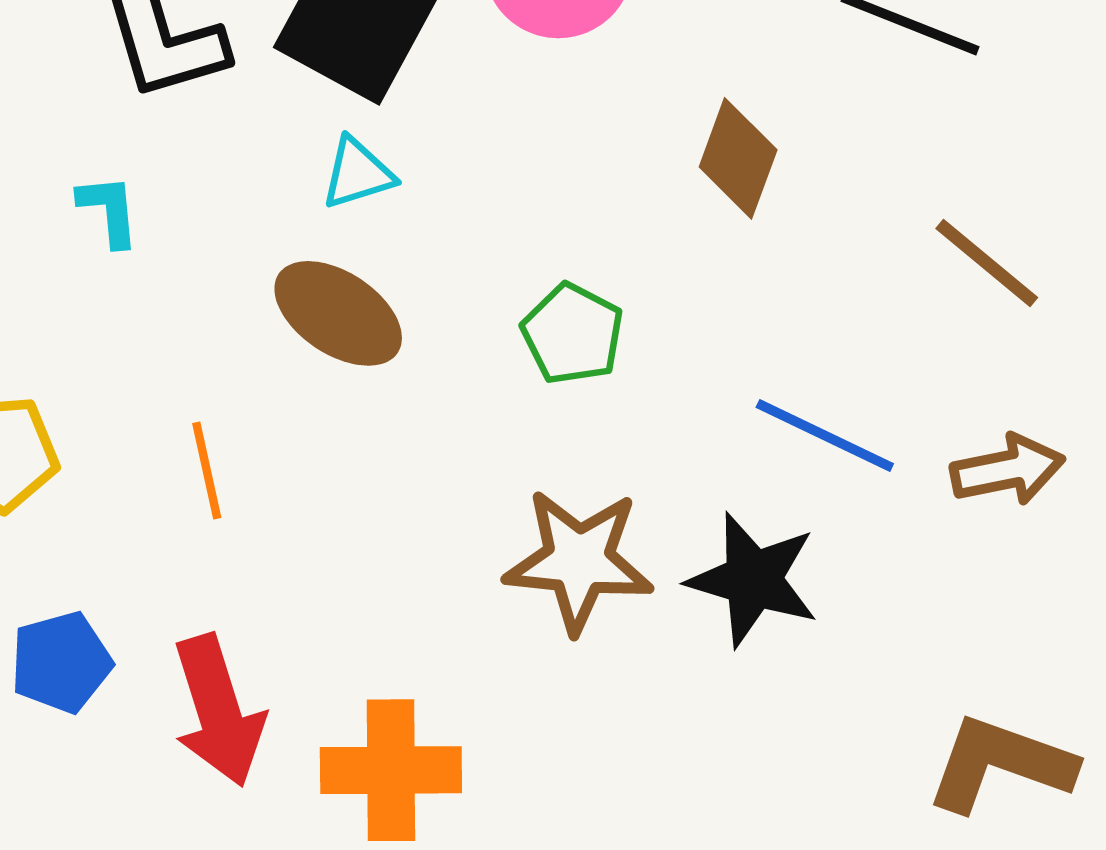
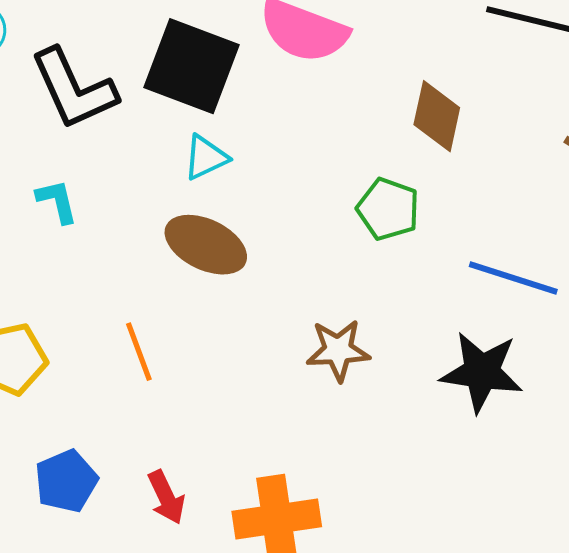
green pentagon: (573, 334) -> (388, 209), moved
brown star: (579, 561) -> (338, 350), moved, size x0.7
red arrow: (218, 711) -> (166, 497), size x0.6

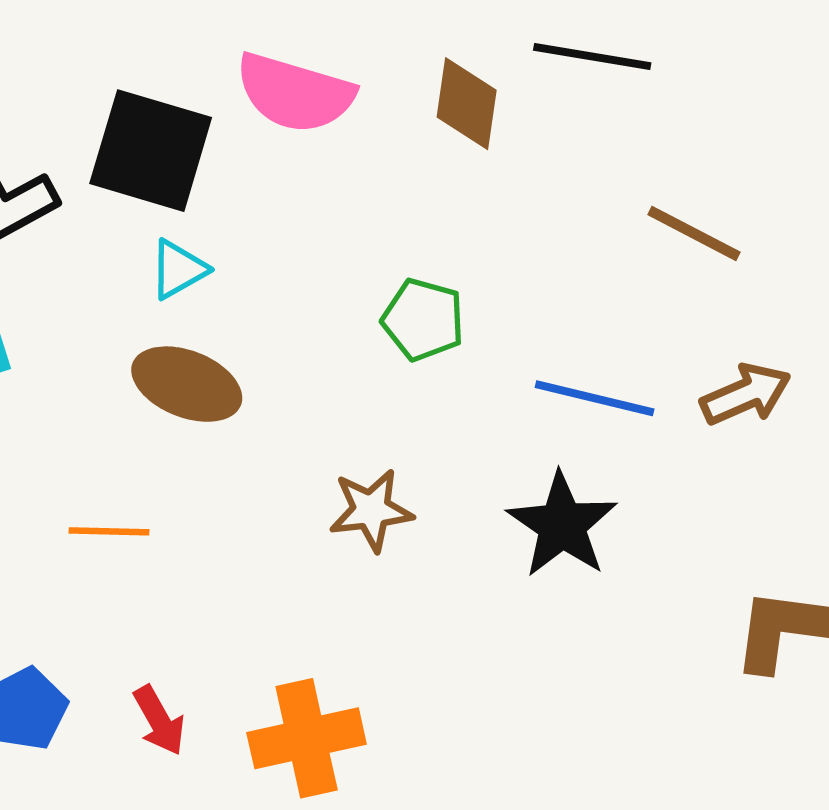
brown diamond: (437, 116) -> (467, 104), moved
orange line: (139, 352) -> (109, 531), turned -64
black star: (482, 372) -> (562, 525), turned 30

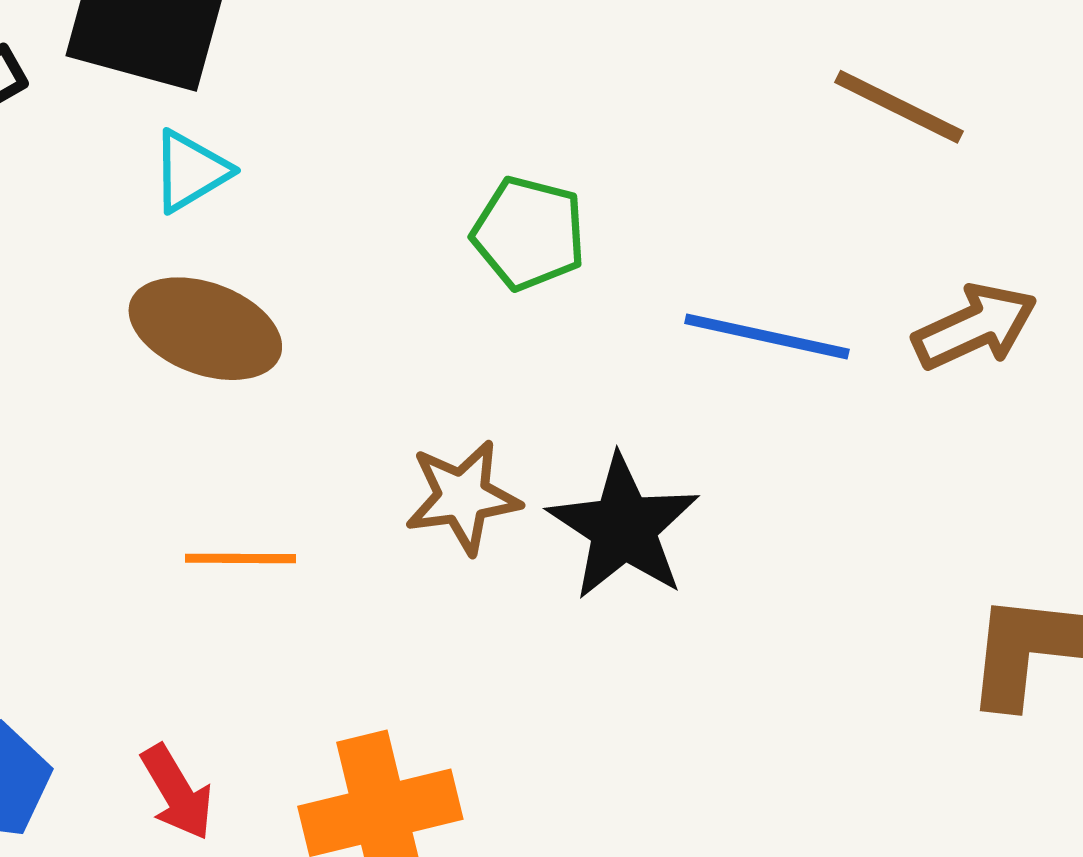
black star: (562, 525) -> (623, 527), moved
orange line: (109, 531) -> (240, 558), moved

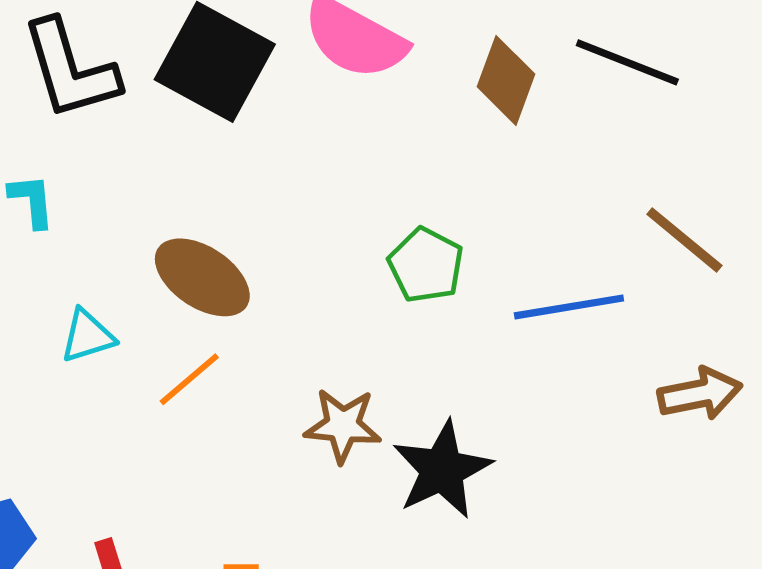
cyan triangle: (190, 171) -> (87, 336), moved
blue line: (767, 336) -> (569, 307), moved, turned -35
orange line: (240, 558) -> (189, 379), moved, turned -54

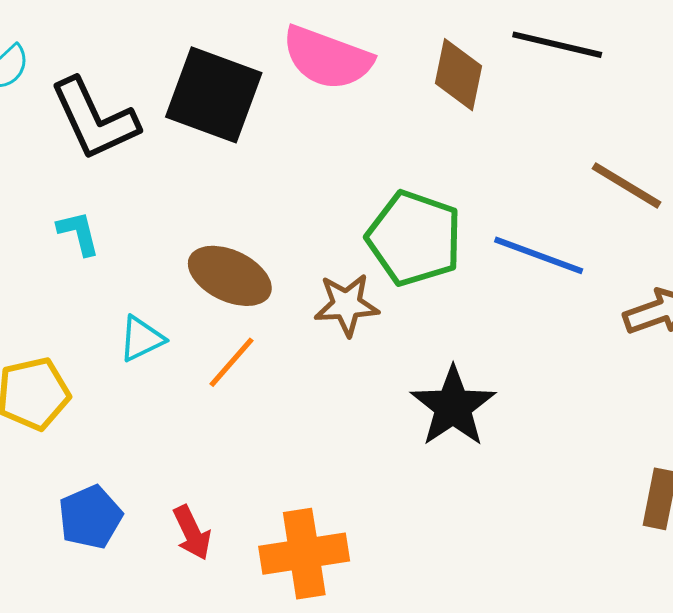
green pentagon: (426, 265) -> (414, 238), size x1.5
blue line: (569, 307) -> (539, 255), turned 38
brown star: (343, 425) -> (347, 305), moved

